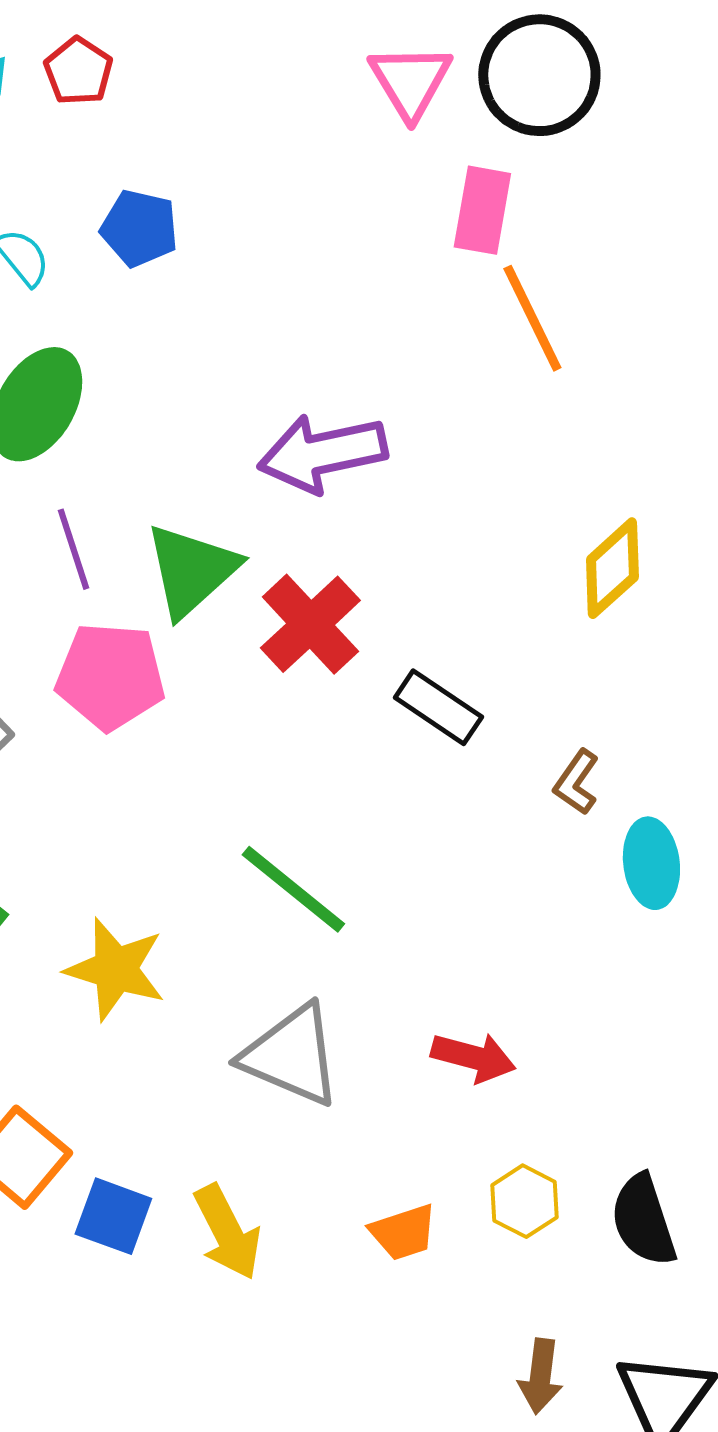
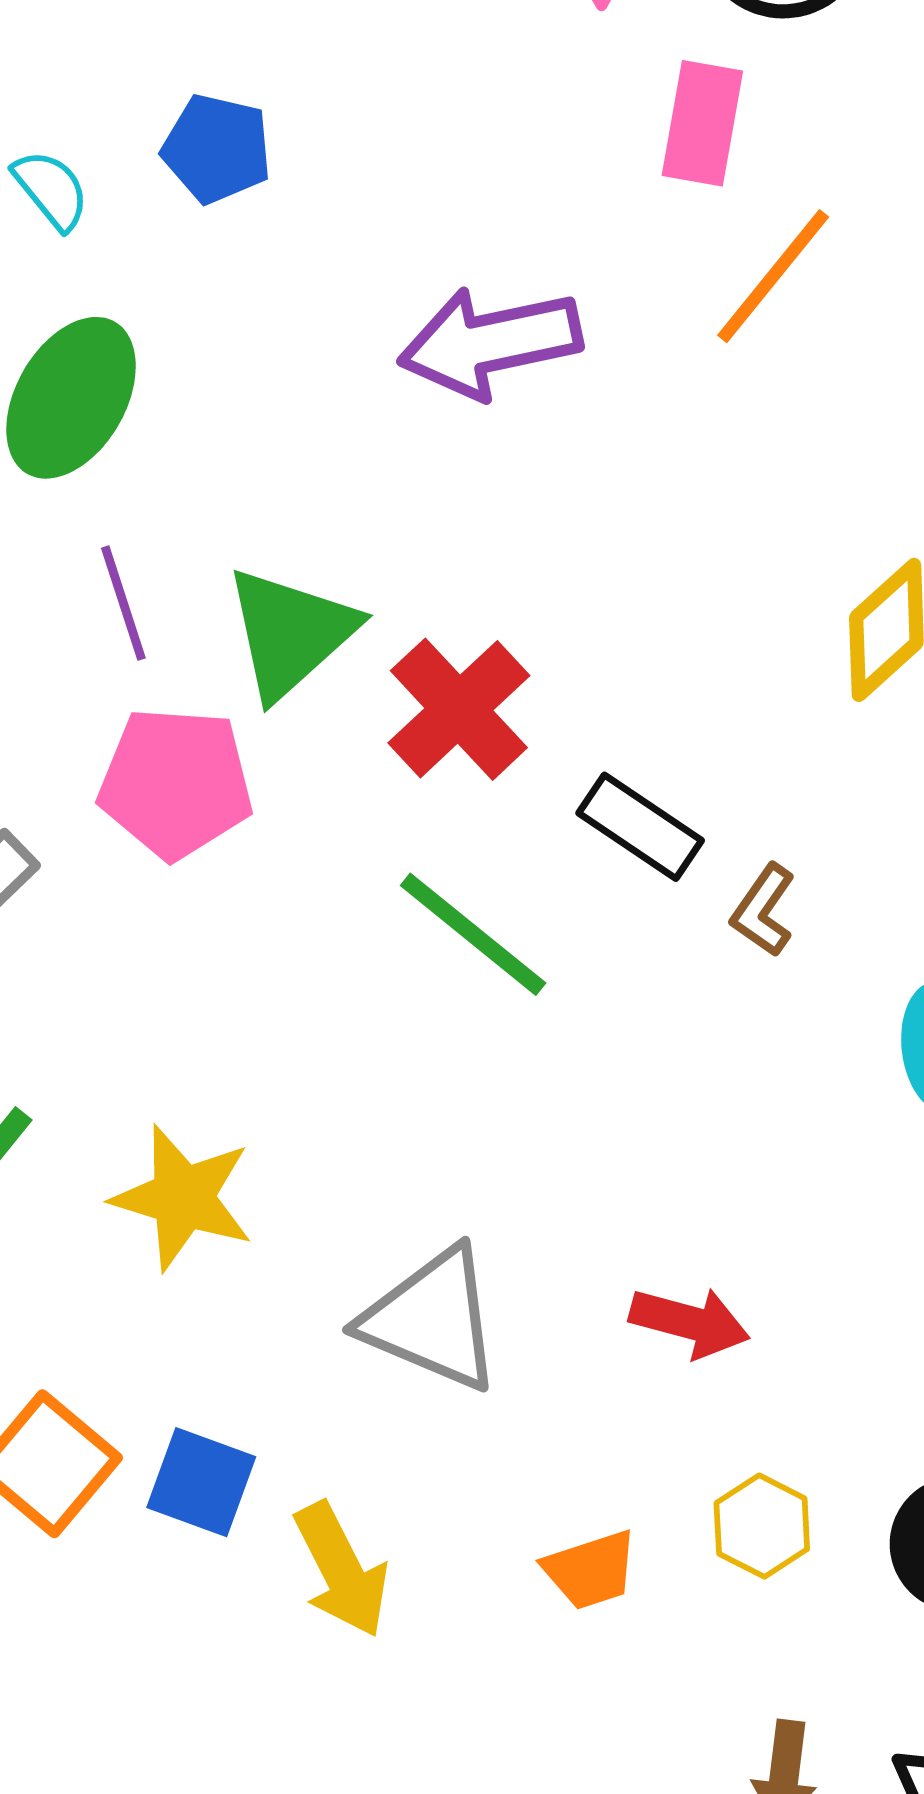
orange line: (532, 318) -> (773, 276), turned 65
purple arrow: (322, 453) -> (490, 343), moved
brown L-shape: (576, 782) -> (763, 910), moved
green line: (293, 889) -> (473, 934), moved
blue square: (113, 1216) -> (201, 1482), moved

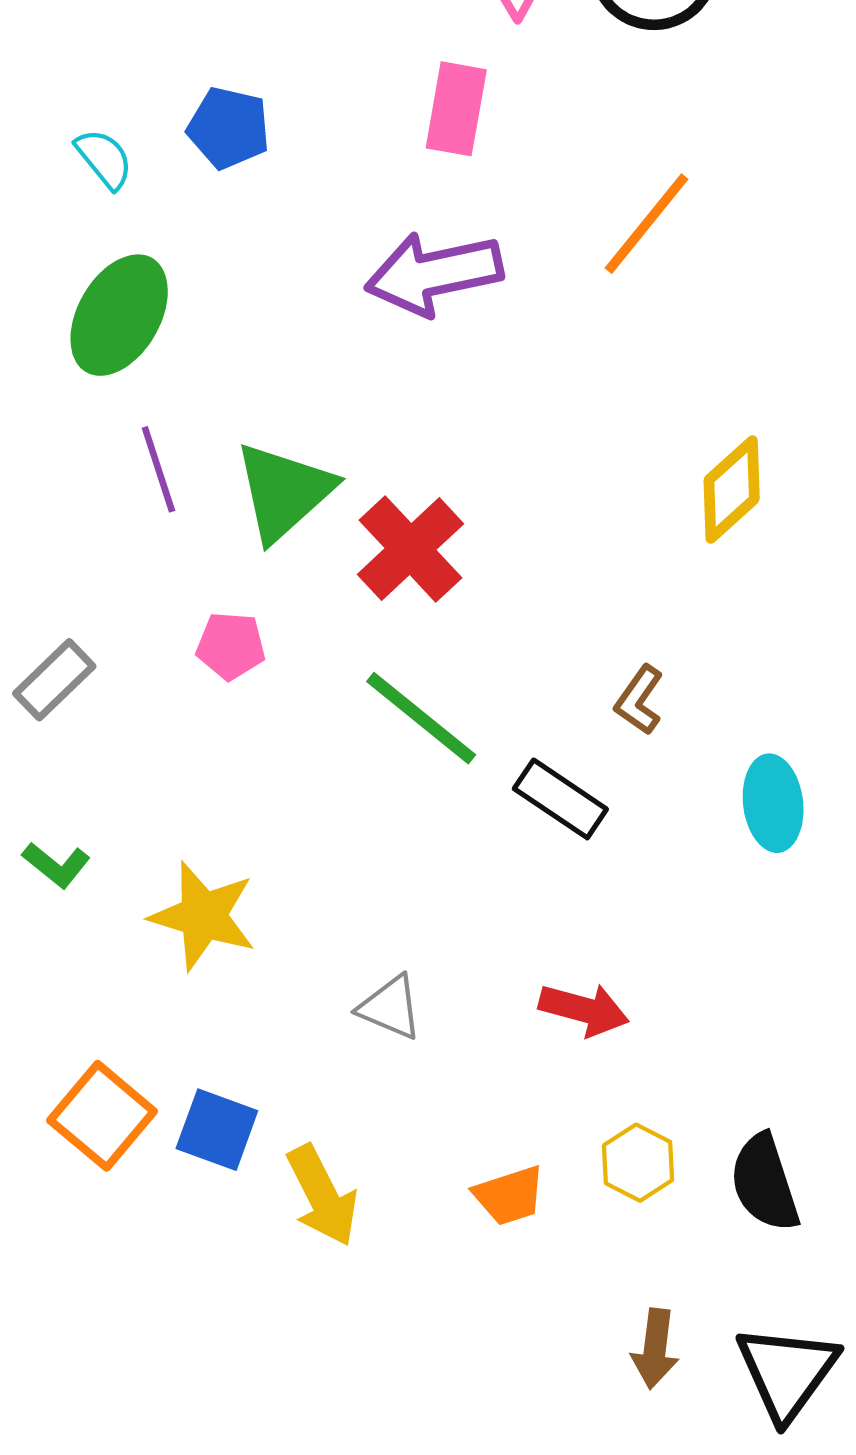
pink rectangle: (702, 123) -> (456, 109), moved
pink pentagon: (176, 783) -> (231, 646), moved, size x0.6
black rectangle: (640, 827) -> (560, 799), moved
gray triangle: (432, 1319) -> (390, 1007), size x0.6

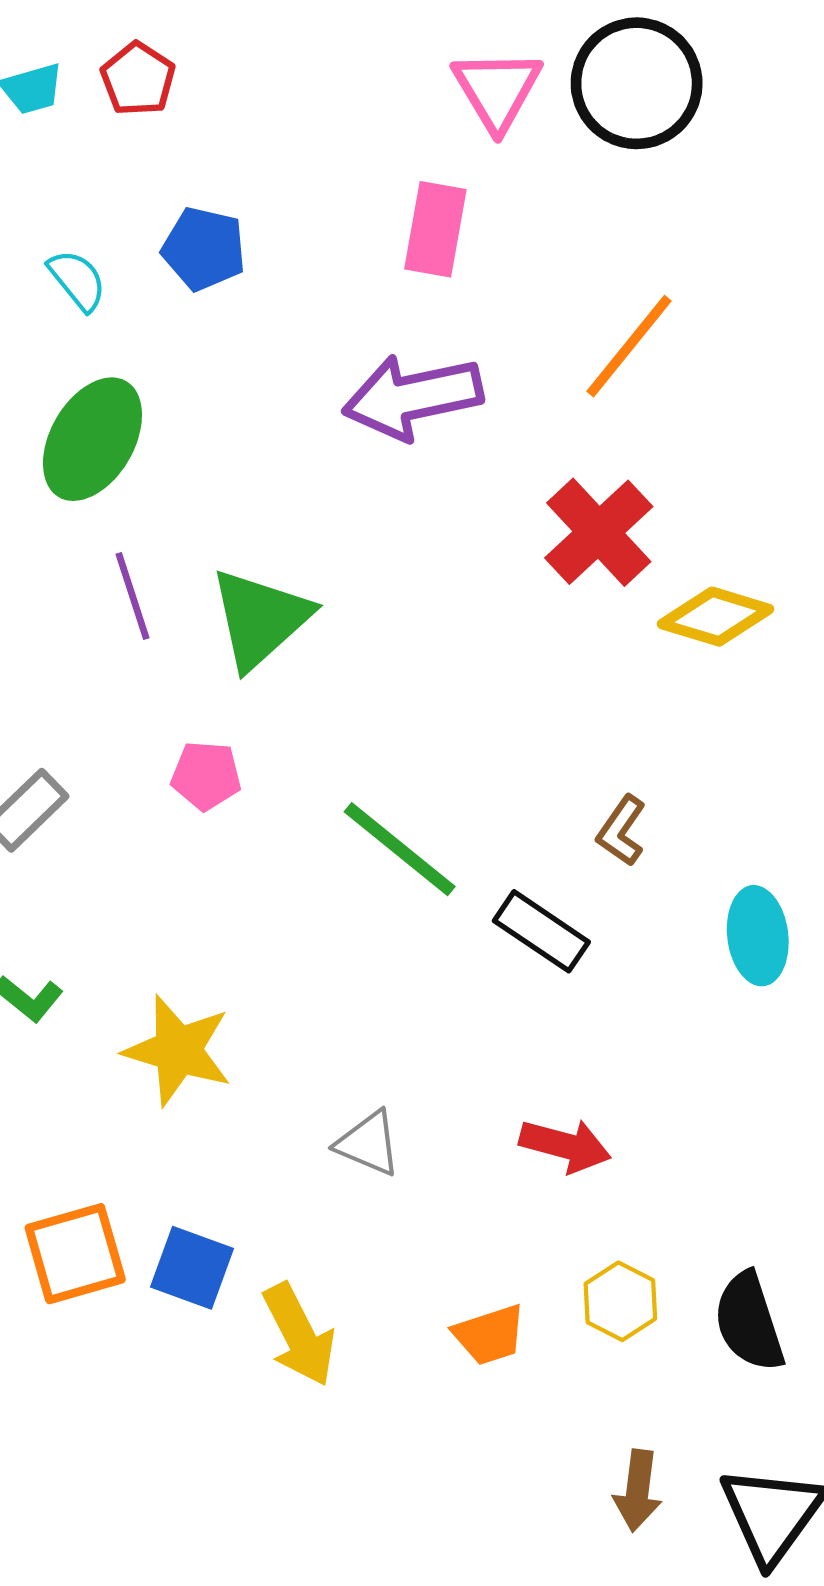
yellow diamond: (732, 489) -> (716, 617), turned 59
red cross: (410, 549) -> (599, 532), moved
orange square: (102, 1116) -> (75, 1254), turned 34

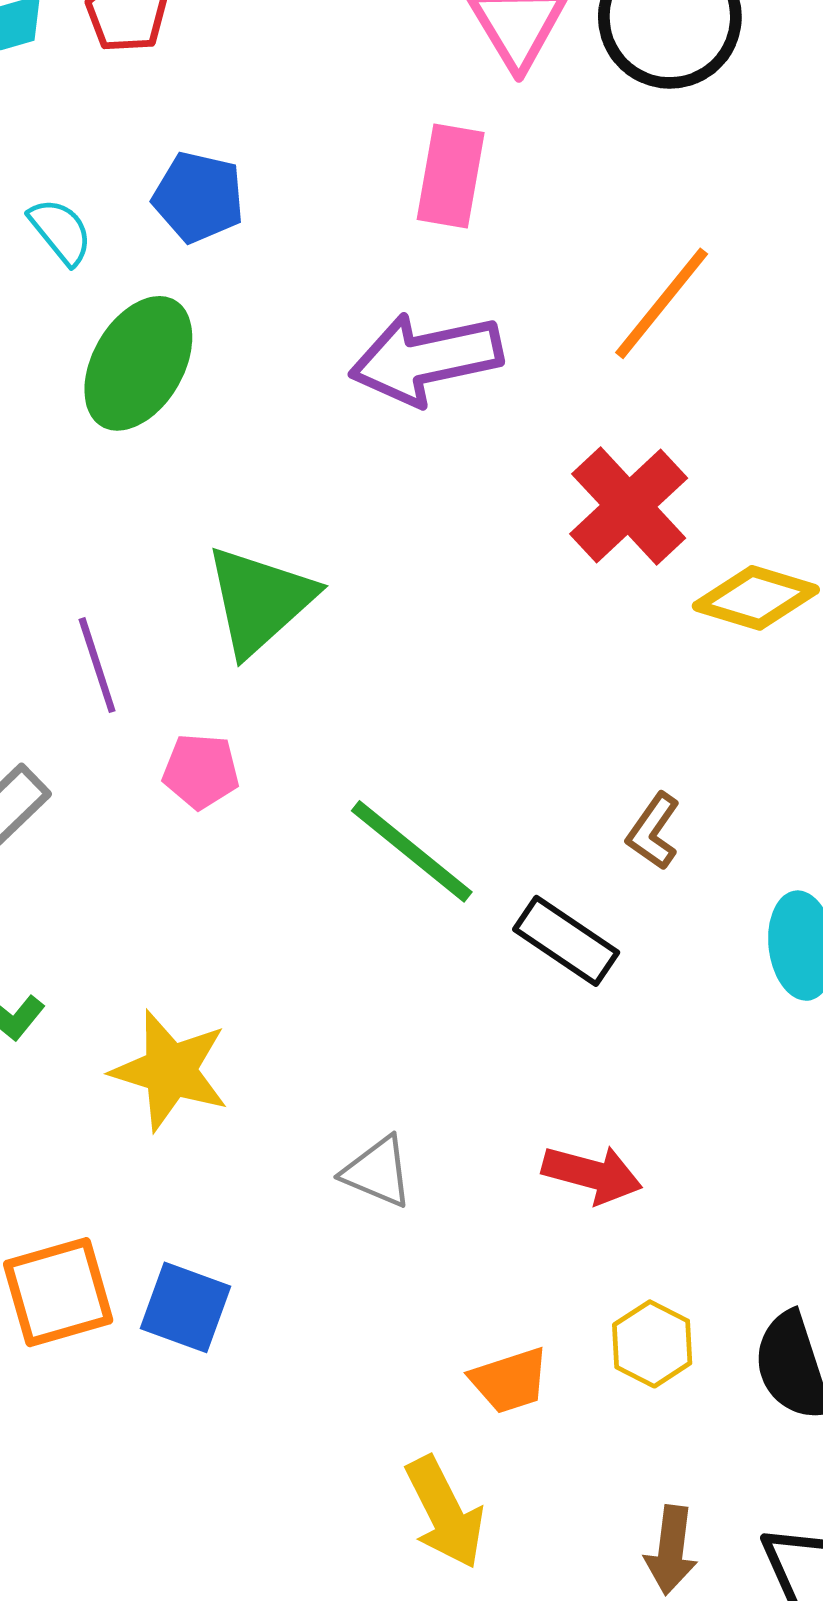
green ellipse: (92, 439) -> (138, 363), moved
purple line: (133, 596) -> (97, 665), moved
yellow arrow: (299, 1335) -> (445, 1512), moved

